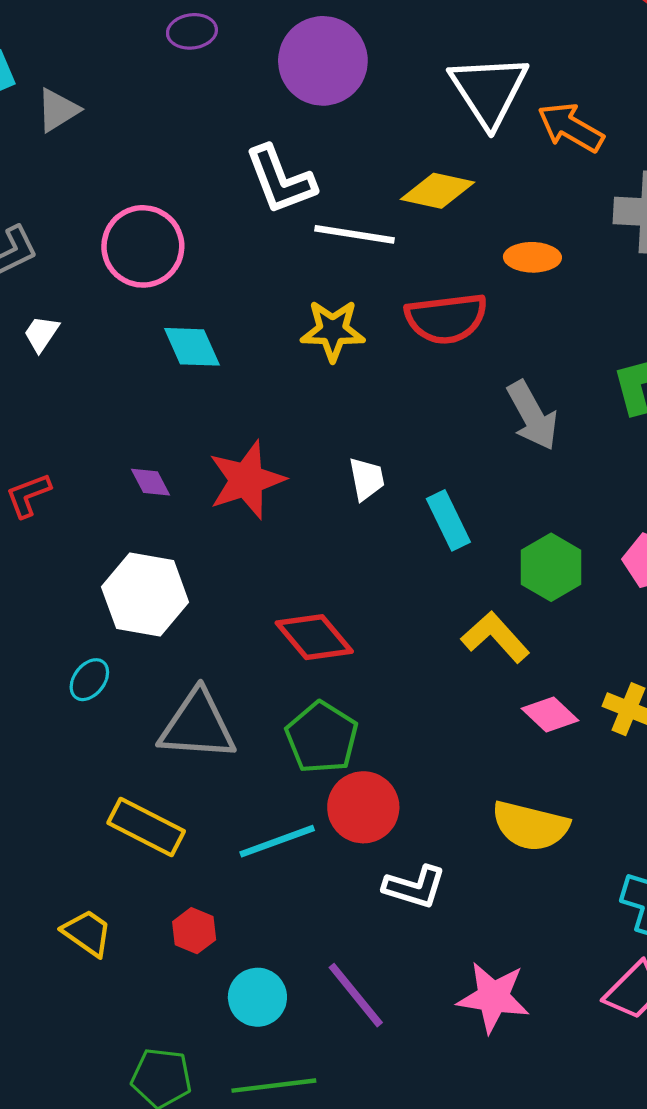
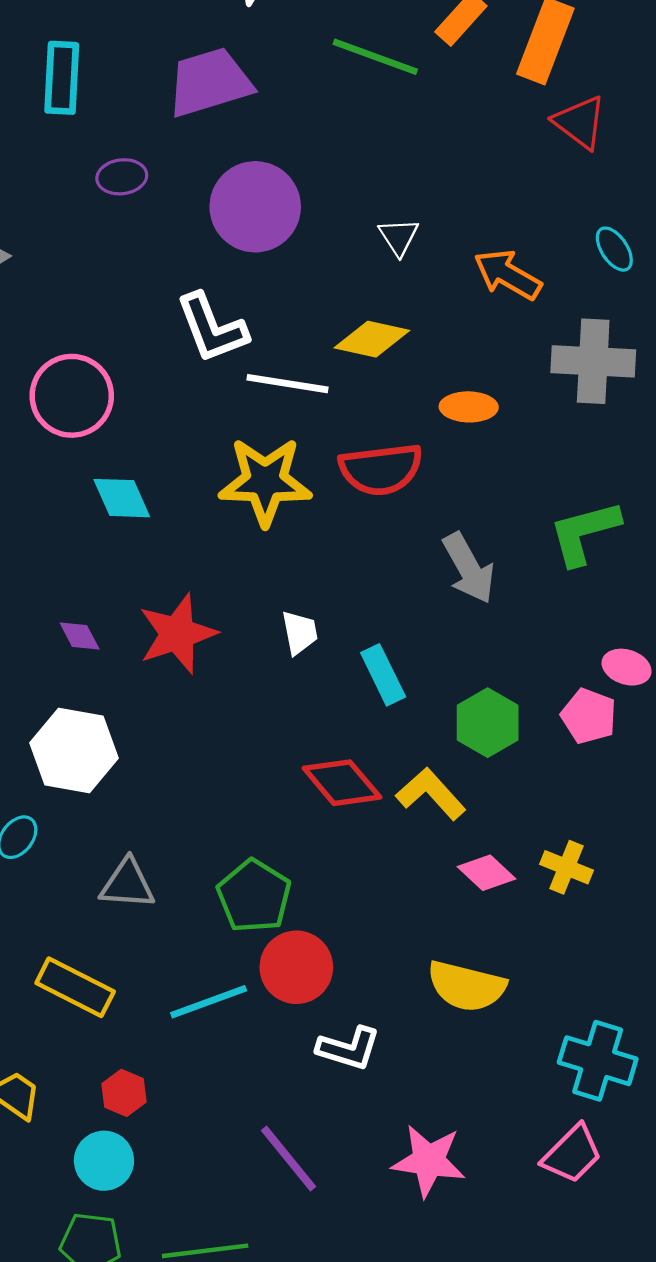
white triangle: (489, 90) -> (399, 237), moved, size x0.5
yellow star: (333, 330) -> (265, 481), size x1.4
red diamond: (314, 637) -> (342, 783), moved
gray triangle: (197, 725) -> (127, 884), size x0.7
cyan circle: (257, 997) -> (104, 1161), moved

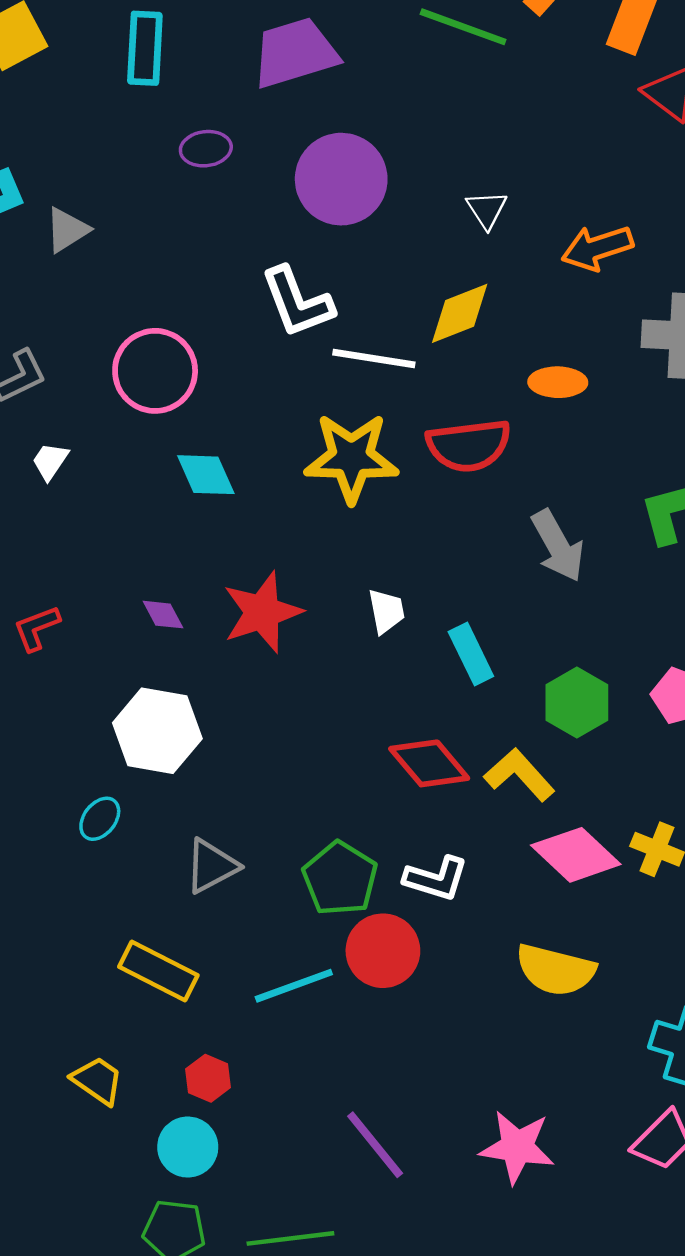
orange arrow: (508, 275) -> (597, 248), turned -48
yellow diamond: (372, 339) -> (460, 313), turned -34
pink diamond: (486, 873) -> (576, 855), size x1.5
gray triangle: (127, 884) -> (211, 866), turned -32
white L-shape: (349, 1048) -> (436, 879), moved

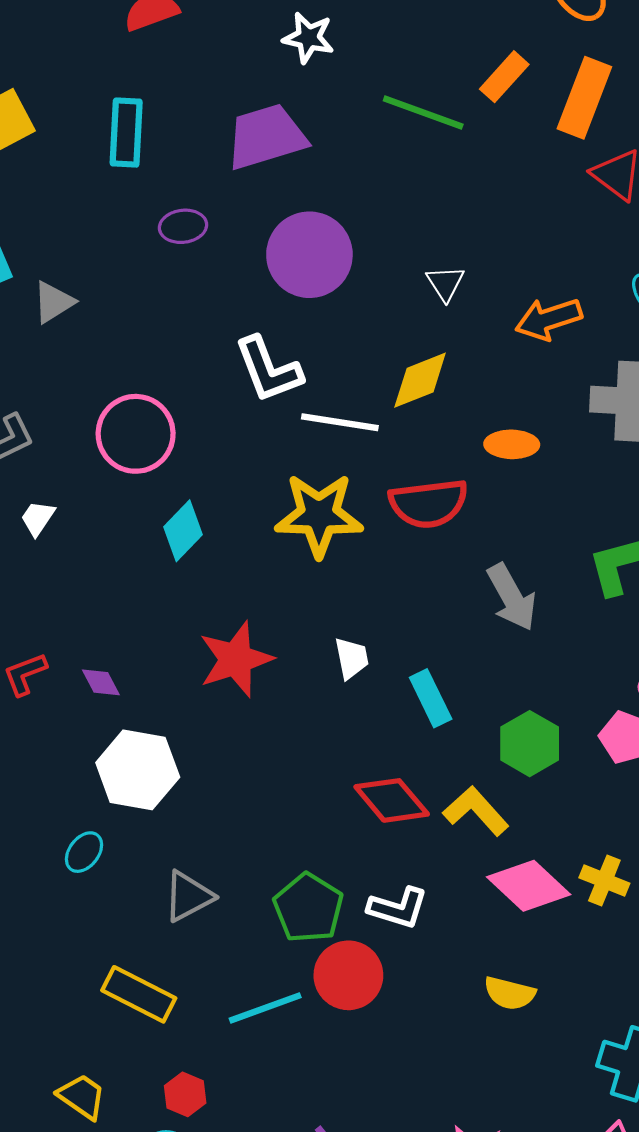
cyan diamond: (206, 475) -> (183, 531), turned 68
purple diamond: (163, 615) -> (101, 682), moved
yellow semicircle: (556, 970) -> (510, 993), size x0.7

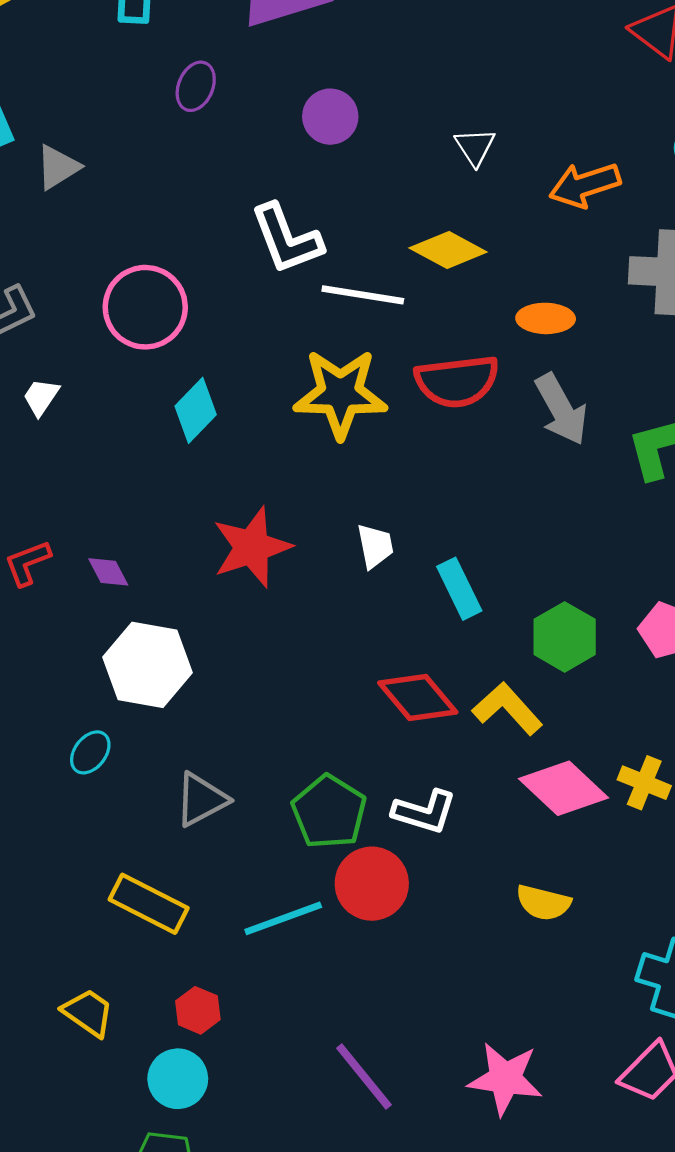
purple ellipse: (183, 226) -> (196, 86), turned -60
purple circle: (309, 255) -> (330, 117), size x0.6
yellow diamond: (420, 380) -> (448, 250), turned 50
gray arrow: (512, 597) -> (561, 409), moved

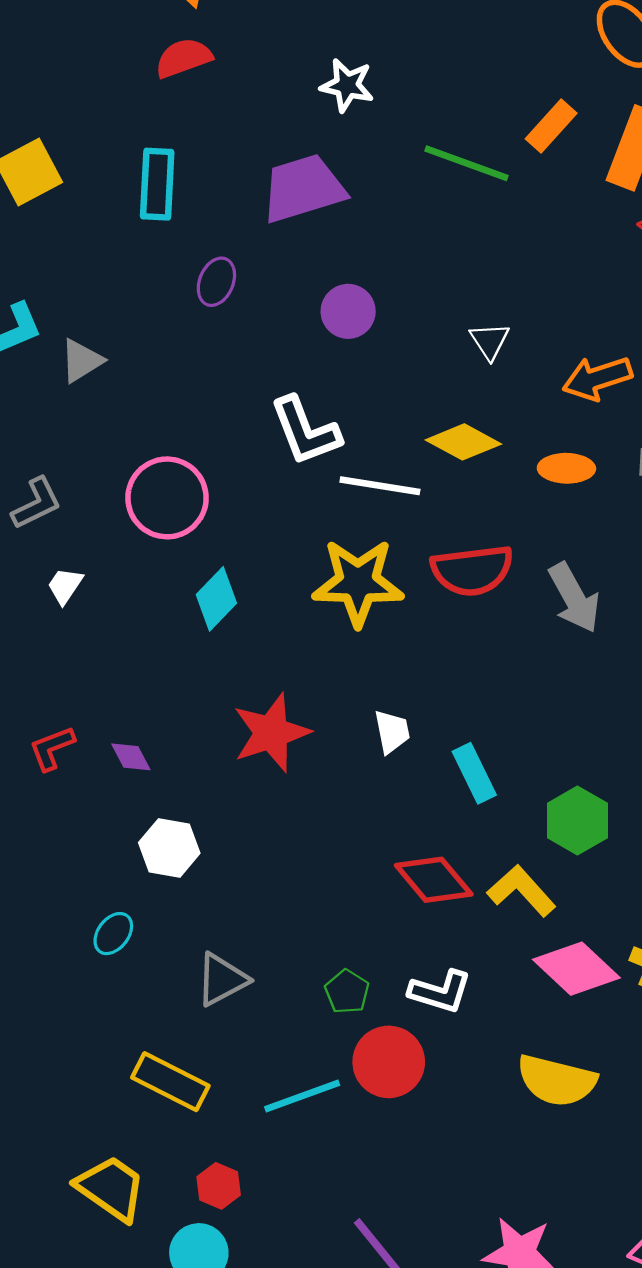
orange ellipse: (546, 318) -> (566, 468), moved
white hexagon: (147, 665) -> (169, 848), size x0.7
green pentagon: (329, 812) -> (347, 992), size x0.6
yellow semicircle: (543, 903) -> (557, 1081), size x1.5
yellow trapezoid: (88, 1013) -> (111, 1188), size x1.4

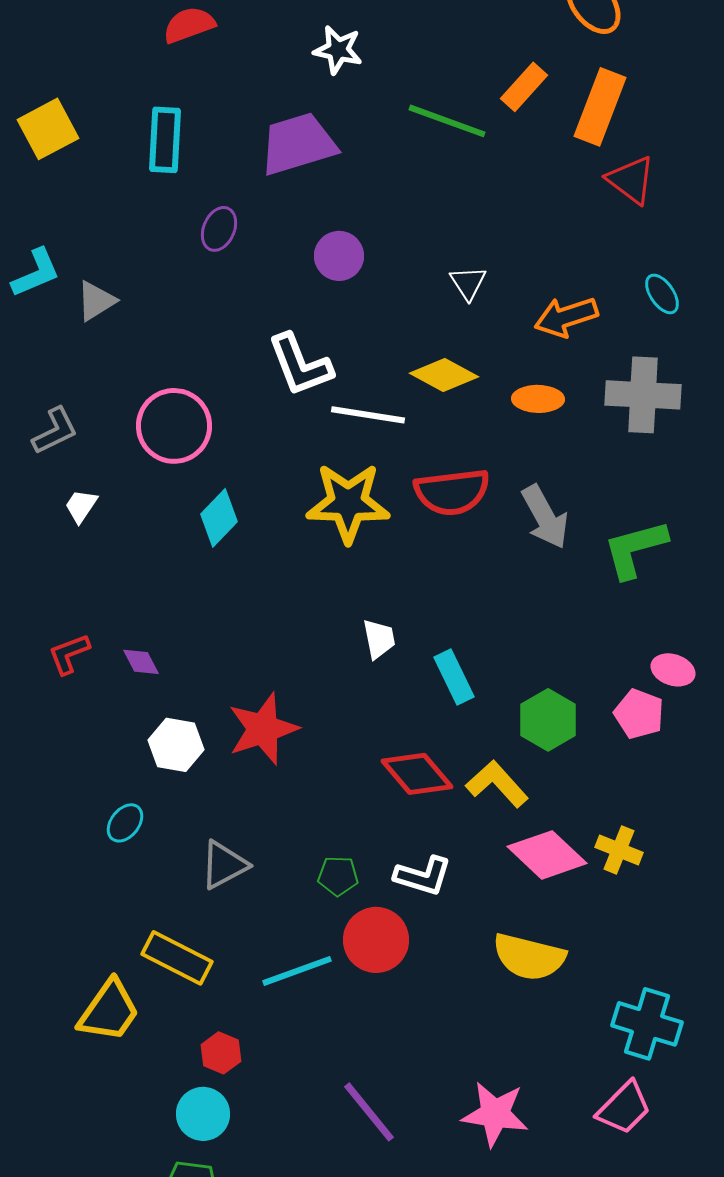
red star: (271, 733) -> (263, 729), moved
green pentagon: (347, 992) -> (338, 876), turned -30
yellow trapezoid: (111, 1188) -> (109, 1011), moved, turned 90

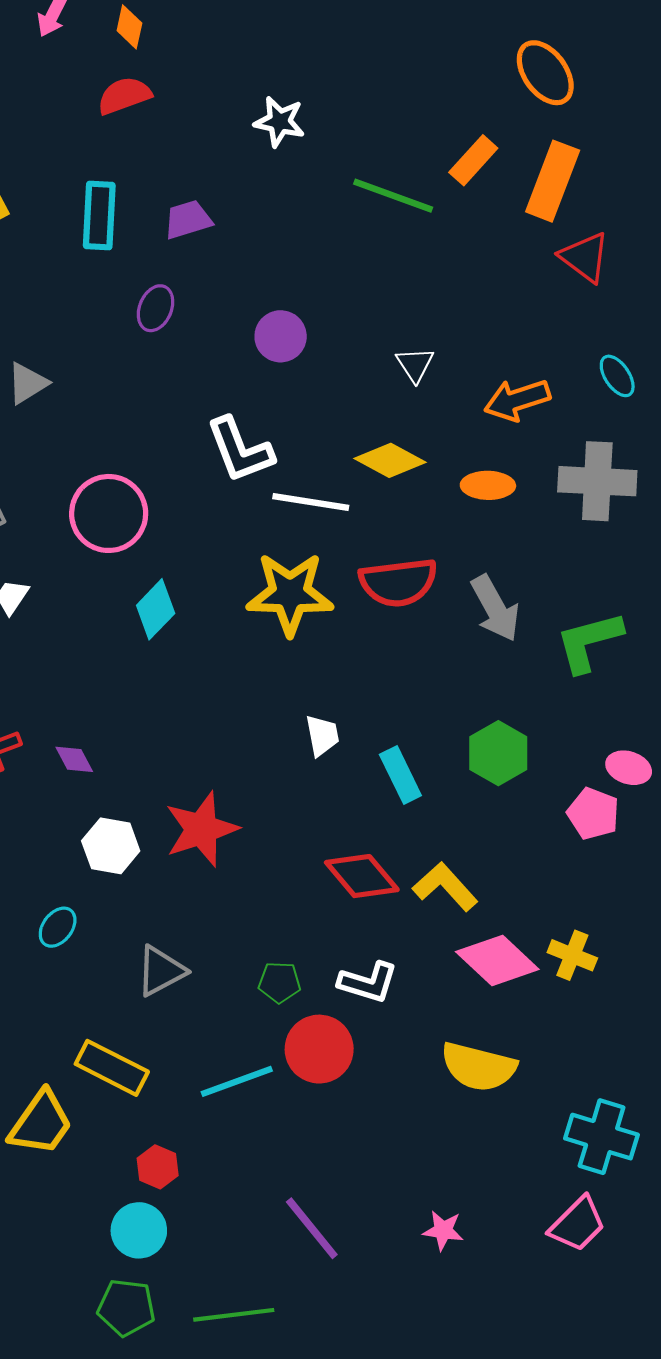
purple trapezoid: (298, 144) -> (188, 220), moved, size x0.6
green hexagon: (548, 720) -> (498, 753), moved
pink star: (495, 1114) -> (443, 1230), size x0.6

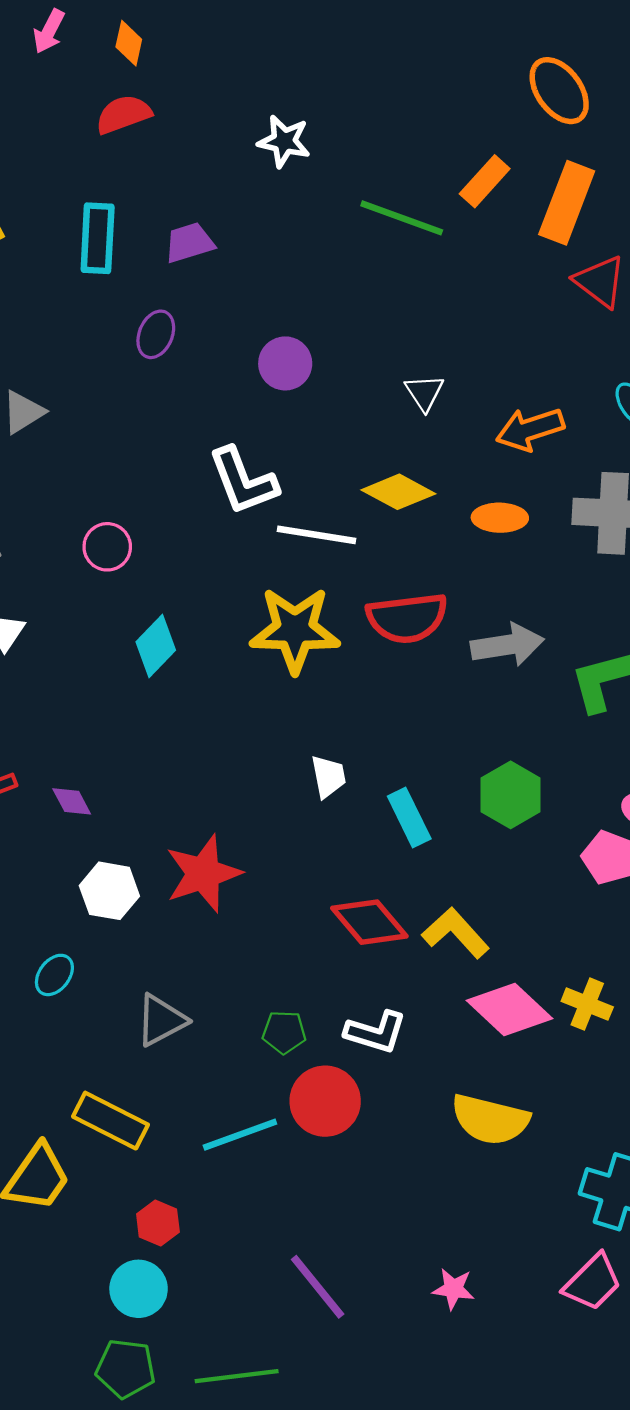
pink circle: (109, 513) -> (107, 547), size x0.6
gray arrow: (495, 608) -> (507, 645), turned -70

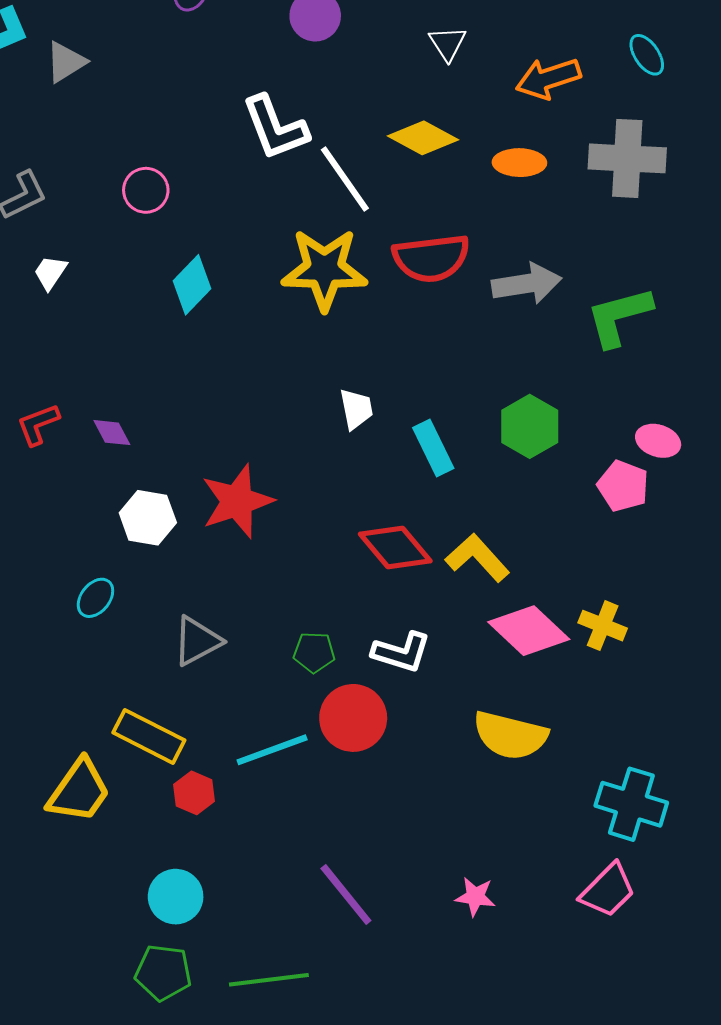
white line: (316, 535) -> (345, 179), turned 46
red hexagon: (158, 1223) -> (194, 793), moved

